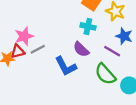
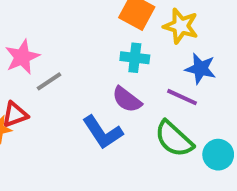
pink star: (24, 36) -> (22, 57), moved
gray line: (38, 49) -> (49, 81), moved

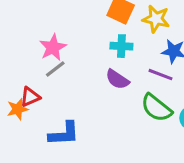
pink star: (22, 57) -> (53, 47), moved
blue L-shape: (103, 132) -> (64, 134), moved, turned -56

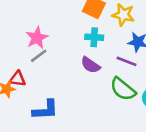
red triangle: (30, 97) -> (18, 79), turned 30

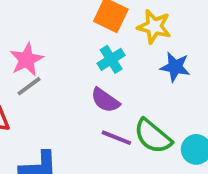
cyan cross: (94, 37) -> (111, 59), turned -36
purple line: (127, 61) -> (116, 138), moved

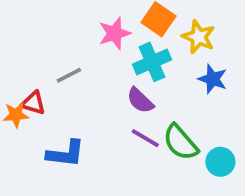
cyan cross: (111, 59) -> (152, 62), size x1.4
pink star: (27, 60) -> (115, 33), moved

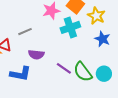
purple semicircle: (140, 100) -> (36, 54), moved, turned -42
cyan circle: (220, 162) -> (104, 74), moved

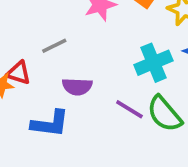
cyan cross: (70, 27) -> (153, 63), moved

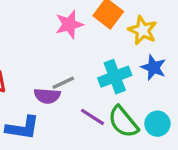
gray line: (54, 46) -> (63, 83), moved

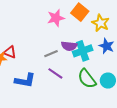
purple semicircle: (47, 96) -> (69, 46), moved
purple line: (93, 117) -> (55, 73), moved

